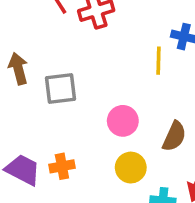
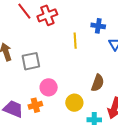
yellow line: (159, 61) -> (75, 41), moved
pink circle: (123, 121) -> (49, 87), moved

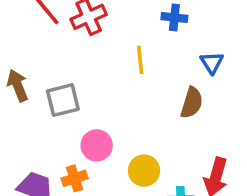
blue cross: (98, 26) -> (174, 17), moved
brown semicircle: (98, 83) -> (192, 103), moved

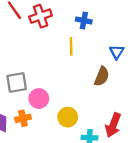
blue cross: (174, 17) -> (84, 21), moved
gray square: (63, 100) -> (17, 83), moved

